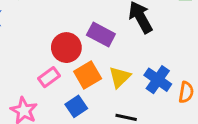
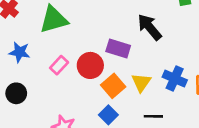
pink rectangle: (49, 77) -> (59, 65), moved

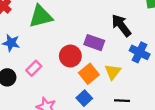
pink rectangle: (59, 65) -> (34, 68), moved
blue cross: (175, 78) -> (140, 52), moved

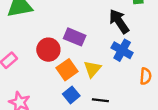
black arrow: (121, 25) -> (119, 21), moved
blue square: (84, 98) -> (71, 95), moved

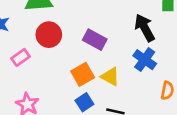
red circle: (48, 50) -> (49, 35), moved
yellow triangle: (92, 69) -> (110, 77), turned -48

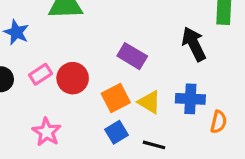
red circle: (49, 35) -> (73, 78), moved
blue cross: (145, 60) -> (190, 99), moved, turned -35

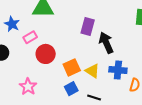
black arrow: (194, 44) -> (106, 43), moved
purple rectangle: (132, 56) -> (88, 26), moved, turned 72
pink rectangle: (41, 74) -> (30, 37), moved

